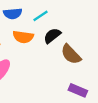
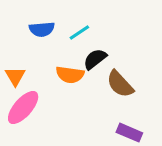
orange semicircle: (23, 37) -> (70, 75), moved

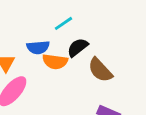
blue semicircle: (42, 29) -> (38, 47), moved

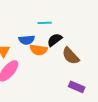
cyan line: (63, 23) -> (45, 23), turned 32

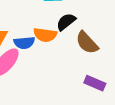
blue semicircle: (27, 40) -> (24, 43), moved

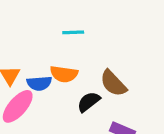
black semicircle: (66, 22) -> (89, 102), moved

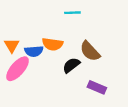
cyan line: (73, 32) -> (72, 13), moved

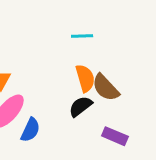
orange semicircle: (53, 44) -> (85, 78), moved, turned -114
blue semicircle: (34, 51) -> (30, 130), moved, turned -60

